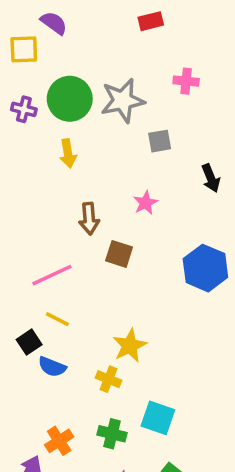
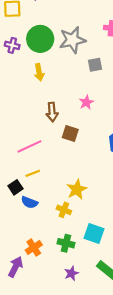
yellow line: (57, 319) -> (33, 173), turned -48

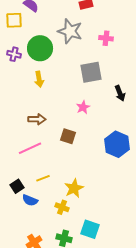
gray star: (72, 40) -> (70, 31), moved, turned 30
gray square: (95, 65) -> (91, 72), size x1.6
brown arrow: (52, 112) -> (37, 119), moved, turned -84
yellow line: (33, 173) -> (43, 178), moved

